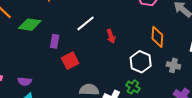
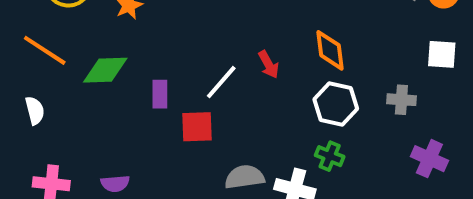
white line: (86, 23) -> (221, 82), moved
orange diamond: (157, 37) -> (330, 50), moved
red square: (70, 61) -> (197, 127), turned 36

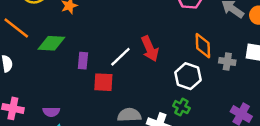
orange diamond: (330, 50) -> (203, 46), moved
red arrow: (269, 64) -> (150, 49), size x1.5
gray cross: (401, 100) -> (227, 61), moved

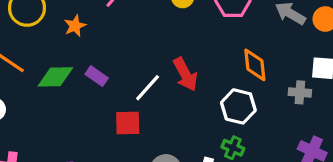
purple rectangle: (83, 61) -> (97, 76), moved, turned -56
gray cross: (227, 61) -> (300, 92), moved

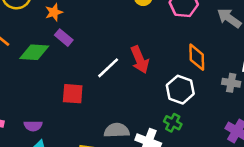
purple rectangle: (97, 76) -> (64, 38), moved
red square: (128, 123) -> (73, 94), moved

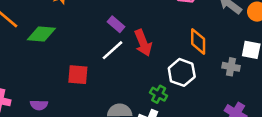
purple rectangle: (64, 38) -> (116, 24), moved
green cross: (173, 123) -> (159, 94), moved

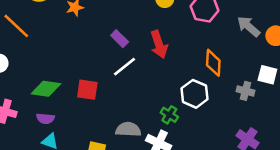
purple rectangle: (116, 24) -> (120, 39), moved
green diamond: (41, 34) -> (46, 89), moved
red arrow: (143, 43) -> (159, 44), moved

